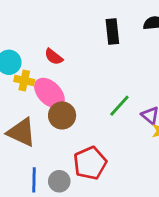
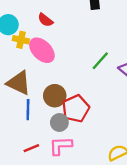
brown circle: (62, 115) -> (55, 96), moved
blue line: (34, 180) -> (28, 110), moved
gray circle: (59, 181) -> (59, 122), moved

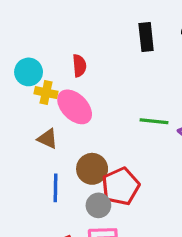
red semicircle: (45, 20) -> (79, 66), turned -133
green line: (100, 61) -> (154, 121), turned 54
brown triangle: (19, 83) -> (48, 139), moved, size x0.6

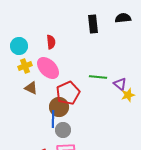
yellow cross: (46, 93) -> (25, 66), moved, turned -32
red pentagon: (121, 186) -> (68, 93), moved
blue line: (56, 188) -> (53, 119), moved

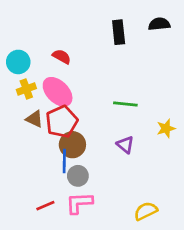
red semicircle: (51, 42) -> (62, 57), turned -56
purple triangle: (120, 84) -> (125, 145), moved
red pentagon: (68, 93) -> (62, 122), moved

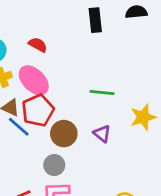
yellow star: (166, 128) -> (143, 117), size x1.4
brown circle: (72, 145) -> (64, 134), moved
blue line: (64, 161) -> (19, 127), moved, turned -50

